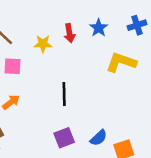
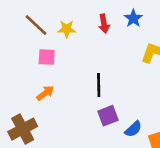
yellow star: (43, 44) -> (67, 29), moved
purple square: (64, 138) -> (108, 116), moved

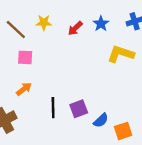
red arrow: (104, 24) -> (75, 28), turned 56
yellow star: (67, 29) -> (44, 22), moved
black line: (99, 85) -> (53, 108), moved

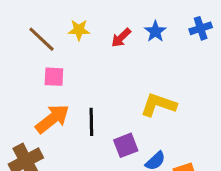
yellow L-shape: (121, 54) -> (158, 105), moved
orange arrow: (24, 89) -> (52, 119), size x1.6
black line: (53, 108) -> (91, 122), moved

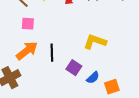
purple square: (126, 145) -> (74, 68), turned -35

